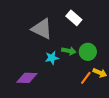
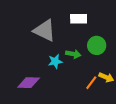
white rectangle: (74, 18) -> (79, 19), turned -42
green circle: (88, 52) -> (97, 45), moved

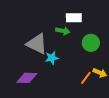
gray triangle: (45, 31) -> (37, 44), moved
green arrow: (73, 54) -> (63, 31), moved

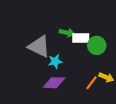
white rectangle: (74, 18) -> (81, 38), moved
purple diamond: (27, 78) -> (54, 83), moved

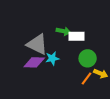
green circle: (97, 45) -> (88, 58), moved
purple diamond: (54, 83) -> (34, 62), moved

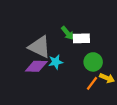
green arrow: (63, 31) -> (67, 33), turned 40

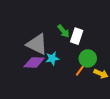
white rectangle: (81, 38) -> (77, 36), turned -70
orange line: (92, 83) -> (81, 70), moved

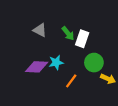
gray triangle: (37, 44) -> (40, 30), moved, size x0.6
orange line: (81, 70) -> (71, 81), moved

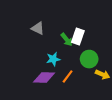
green arrow: (68, 33) -> (67, 40), moved
purple diamond: (37, 67) -> (44, 77), moved

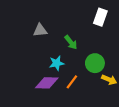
gray triangle: (38, 28) -> (40, 30), turned -32
white rectangle: (78, 36) -> (100, 17), moved

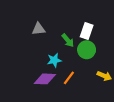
white rectangle: (100, 17) -> (87, 31), moved
green circle: (95, 63) -> (87, 50), moved

